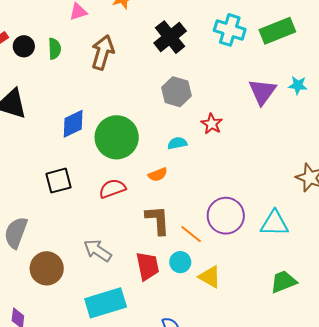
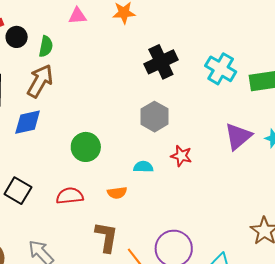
brown arrow: (103, 52) -> (40, 81), moved
blue diamond: (73, 124) -> (28, 122), moved
red star: (212, 124) -> (181, 156), turned -30
green circle: (117, 137) -> (86, 147), size x0.7
black square: (59, 181) -> (18, 191), moved, turned 32

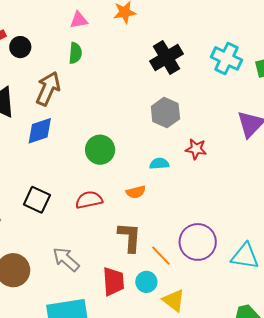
green semicircle: (46, 46) -> (75, 53), moved

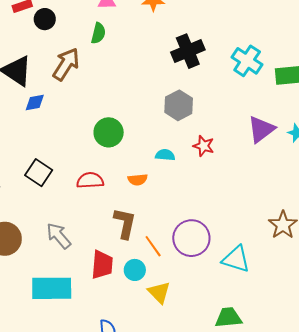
blue diamond: (40, 131) -> (35, 103), moved, size x0.7

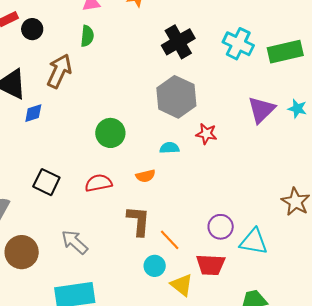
gray hexagon: (179, 105) -> (176, 97), size x1.4
purple circle: (191, 238) -> (221, 227), moved, size x0.7
red trapezoid: (102, 265) -> (211, 265), moved, turned 96

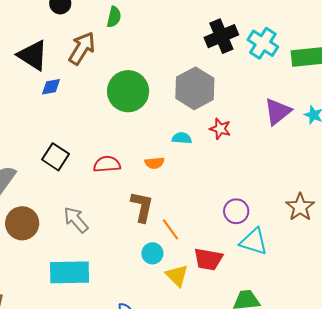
black cross: (178, 42) -> (221, 36), moved
green circle: (110, 133) -> (128, 91), moved, size x1.4
purple circle: (221, 227) -> (236, 211), moved

